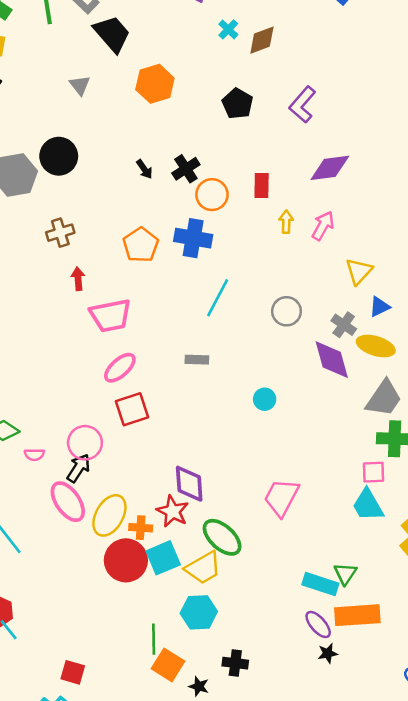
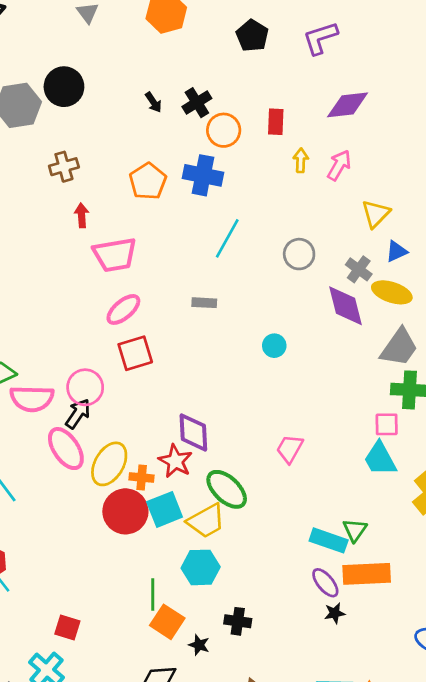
purple L-shape: (302, 105) -> (320, 38), turned 30
pink semicircle: (34, 455) -> (32, 399), size x2.0
pink trapezoid: (281, 497) -> (290, 449), size x0.7

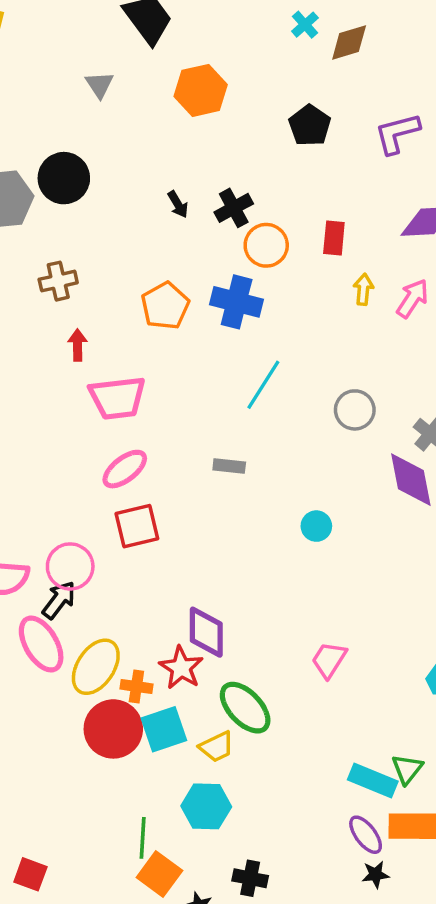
yellow trapezoid: (206, 521) -> (217, 747), size x0.7

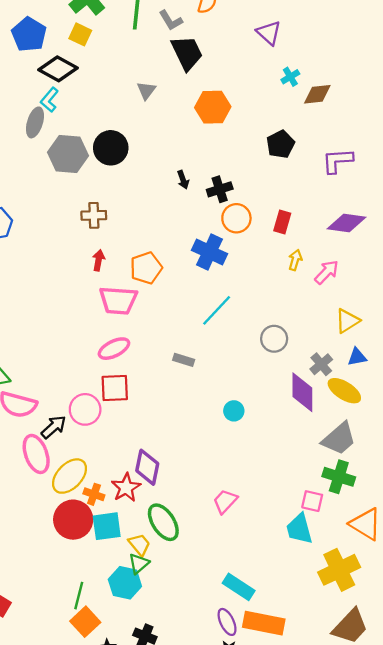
orange pentagon: (165, 306) -> (146, 268), moved
pink circle: (70, 566) -> (85, 409), moved
yellow trapezoid: (217, 747) -> (139, 545), turned -115
green triangle: (407, 769) -> (139, 564), moved

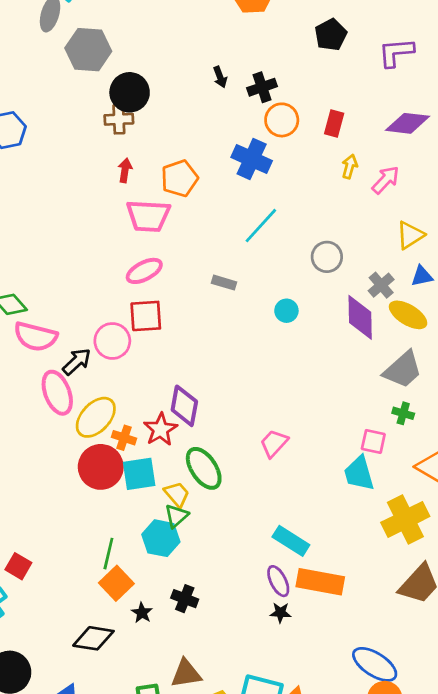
black circle: (111, 148) -> (130, 92), moved
cyan circle: (234, 411) -> (286, 311), moved
green cross: (339, 477) -> (403, 413), size x0.6

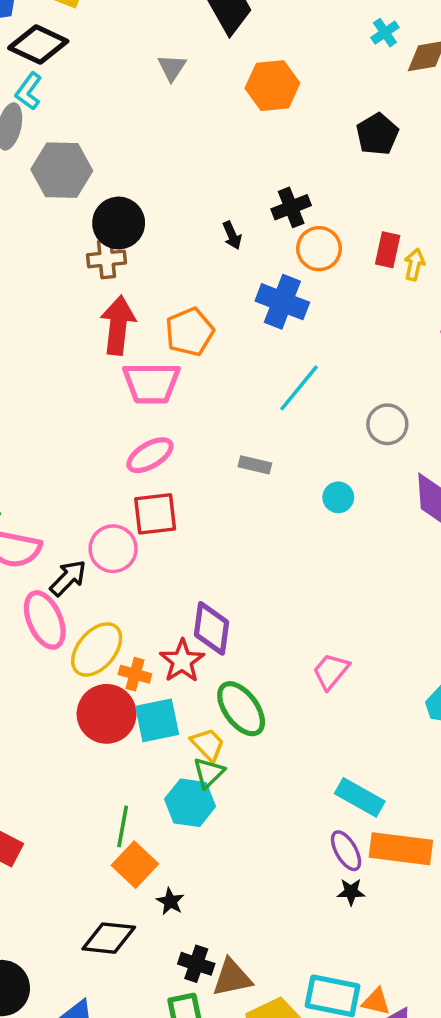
black arrow: (220, 77) -> (232, 235), moved
yellow arrow: (350, 166) -> (415, 265), moved
red arrow: (125, 170) -> (118, 325), size x1.8
black cross: (185, 599) -> (196, 964), moved

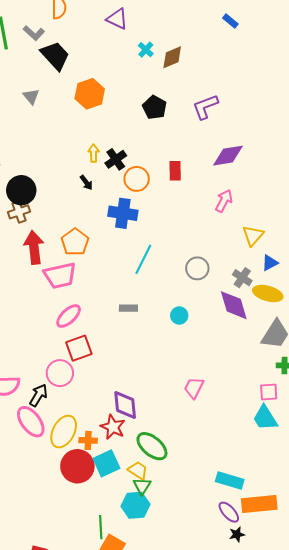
yellow arrow: (415, 265) -> (94, 153), moved
pink trapezoid: (331, 671) -> (194, 388), moved

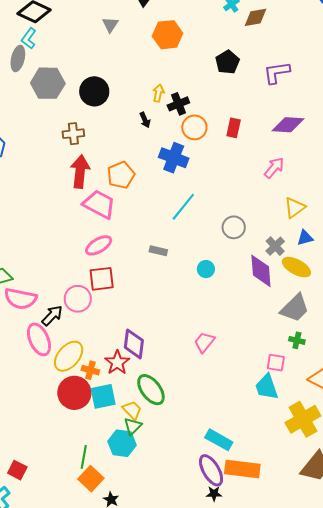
black circle: (21, 190) -> (94, 91), moved
pink trapezoid: (60, 276) -> (99, 204), turned -152
purple ellipse: (229, 512) -> (211, 470), size x1.4

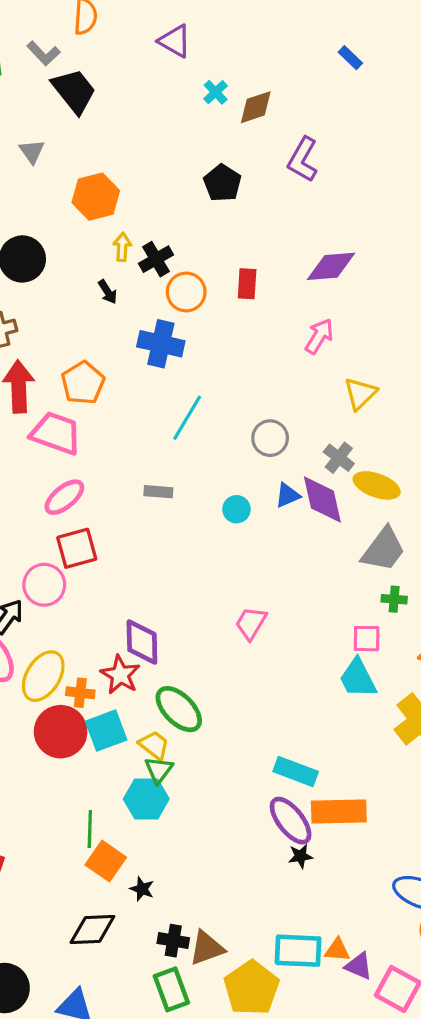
orange hexagon: (168, 35) -> (96, 197), moved
purple L-shape: (277, 73) -> (303, 159), moved, turned -44
blue triangle: (305, 238) -> (288, 495), moved

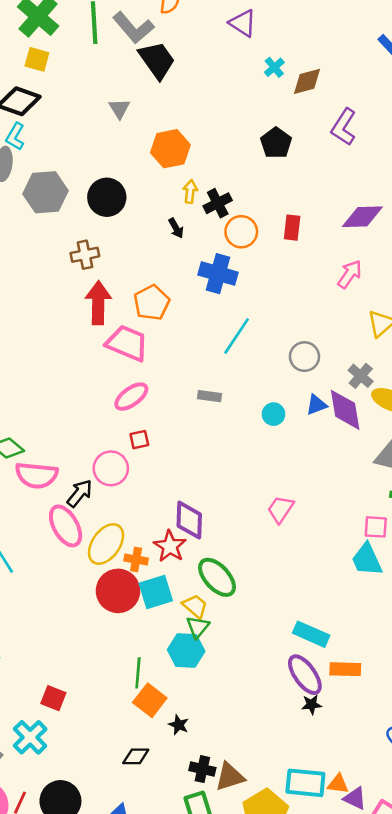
gray L-shape: (43, 53) -> (133, 28), size x1.5
red square: (77, 548) -> (139, 440), size x0.6
orange rectangle: (339, 812) -> (345, 669), size x0.7
black diamond: (92, 930) -> (136, 756), size x0.7

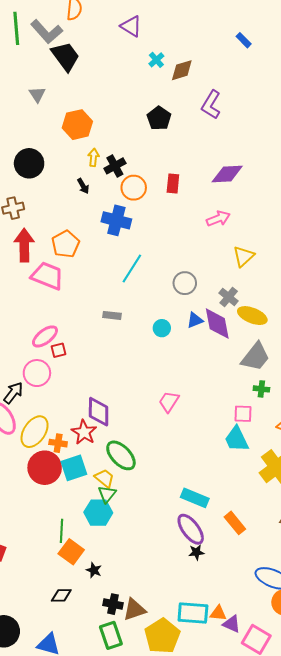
pink arrow: (350, 274) -> (218, 219), turned 35
pink ellipse: (131, 397) -> (45, 336), moved
orange rectangle: (345, 669) -> (235, 523), moved, turned 50

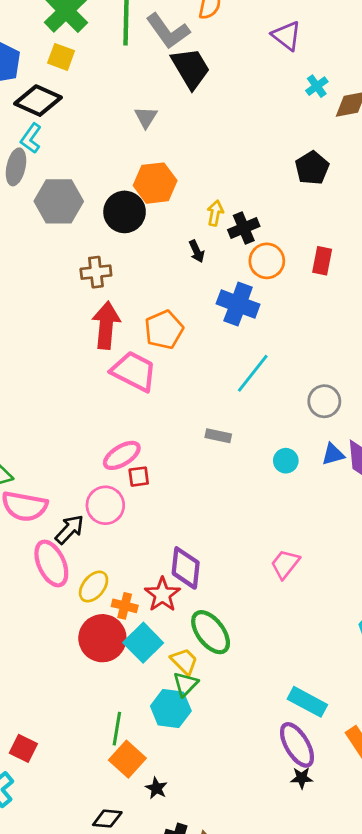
orange hexagon: (77, 125) -> (155, 183), moved
yellow ellipse: (35, 432) -> (94, 587), size x0.7
cyan square: (74, 468) -> (143, 643), turned -32

